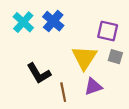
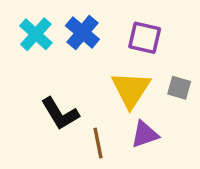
purple square: (108, 31) -> (145, 38), moved

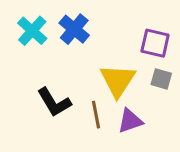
purple square: (145, 38) -> (155, 43), moved
brown line: (98, 143) -> (96, 115), moved

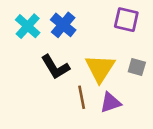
purple square: (155, 43) -> (126, 20), moved
black L-shape: (54, 102) -> (55, 67), moved

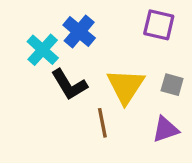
cyan cross: (28, 26) -> (43, 50), moved
purple triangle: (111, 102) -> (165, 129), moved

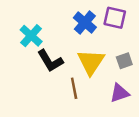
blue cross: (79, 32) -> (85, 22), moved
gray square: (172, 85) -> (124, 61), turned -35

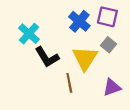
gray square: (124, 61) -> (109, 45), moved, turned -32

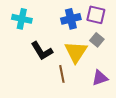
blue cross: (79, 21) -> (71, 19), turned 36
cyan cross: (29, 34) -> (22, 19), moved, turned -30

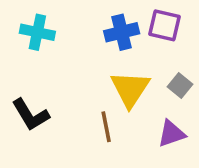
gray square: (97, 40) -> (180, 86), moved
black L-shape: (42, 51) -> (30, 115), moved

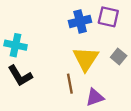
cyan cross: (37, 32) -> (16, 45), moved
purple triangle: (171, 134) -> (95, 97), moved

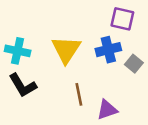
blue cross: (80, 21) -> (108, 50), moved
yellow triangle: (86, 59) -> (66, 50), moved

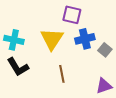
purple square: (122, 19) -> (72, 15), moved
purple triangle: (107, 110) -> (104, 86), moved

